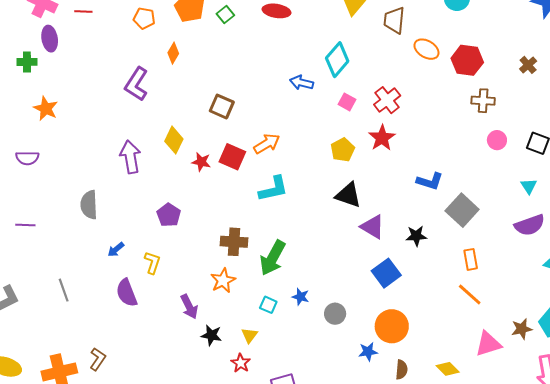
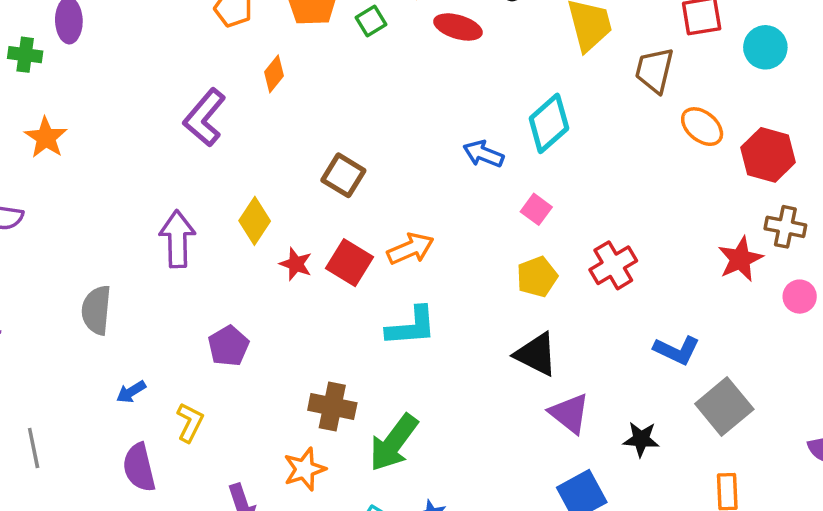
red cross: (387, 100) -> (613, 265), moved
pink square: (347, 102) -> (536, 209), moved
red star: (382, 138) -> (740, 259), moved

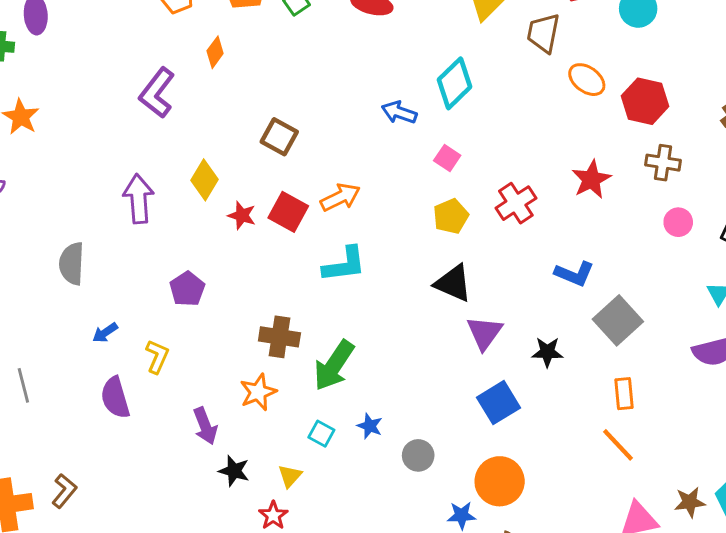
red star: (740, 259) -> (591, 179), moved
purple triangle: (569, 413) -> (484, 333), turned 30

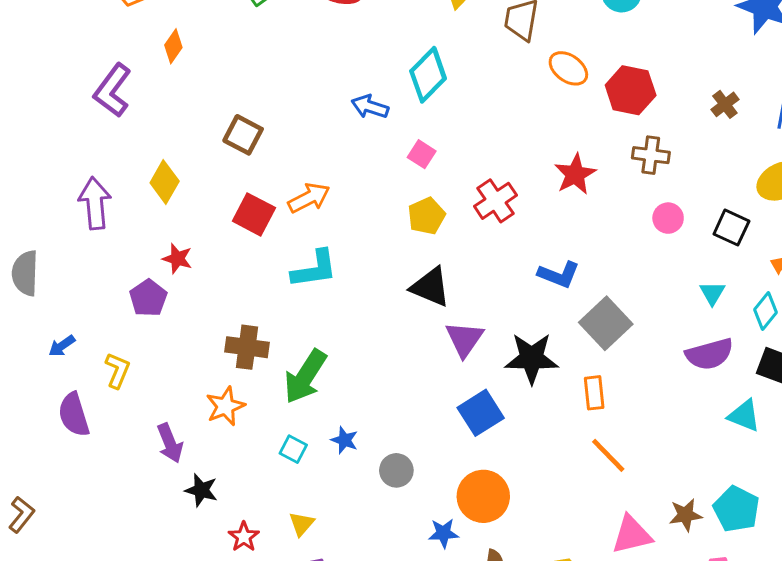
red star: (242, 215) -> (177, 259), moved
black star: (547, 352) -> (532, 358), size x1.6
orange rectangle: (624, 394) -> (594, 393), moved
yellow triangle: (290, 476) -> (302, 524), moved

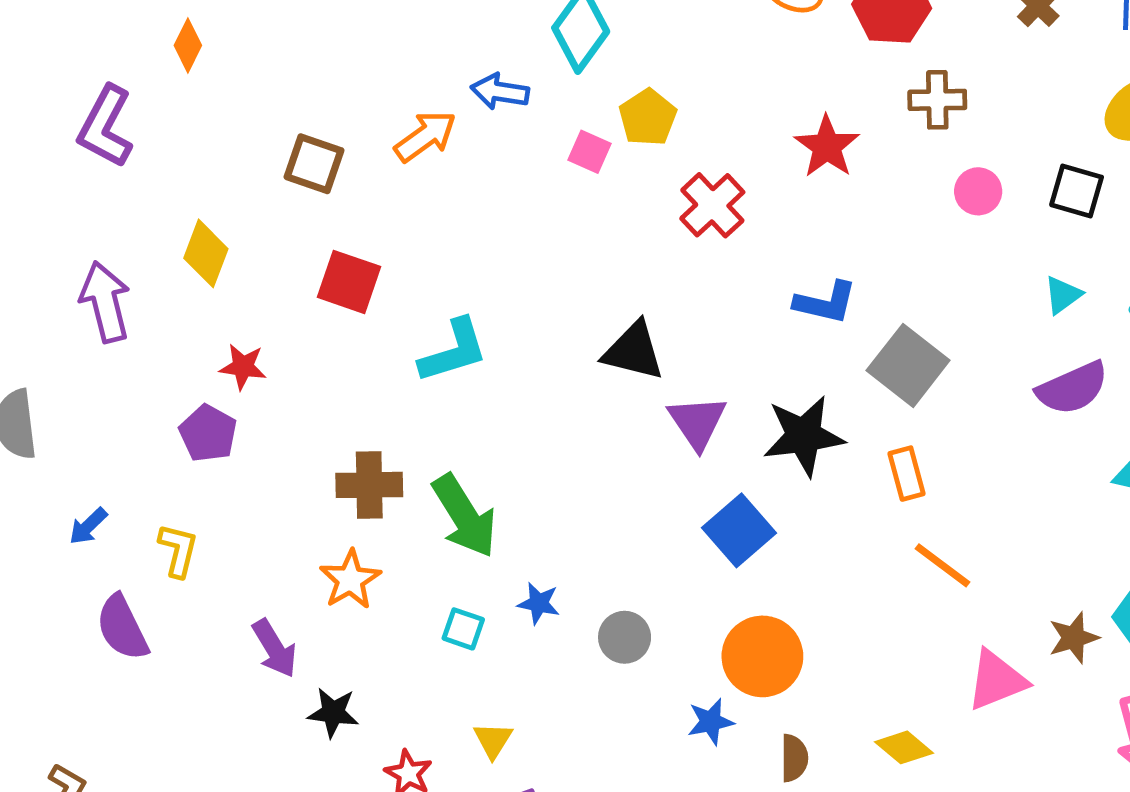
orange arrow: (309, 198) -> (425, 136), moved
yellow pentagon: (426, 216) -> (648, 117), moved
cyan triangle: (712, 293) -> (1063, 295), turned 32
green arrow: (305, 377) -> (465, 516), turned -56

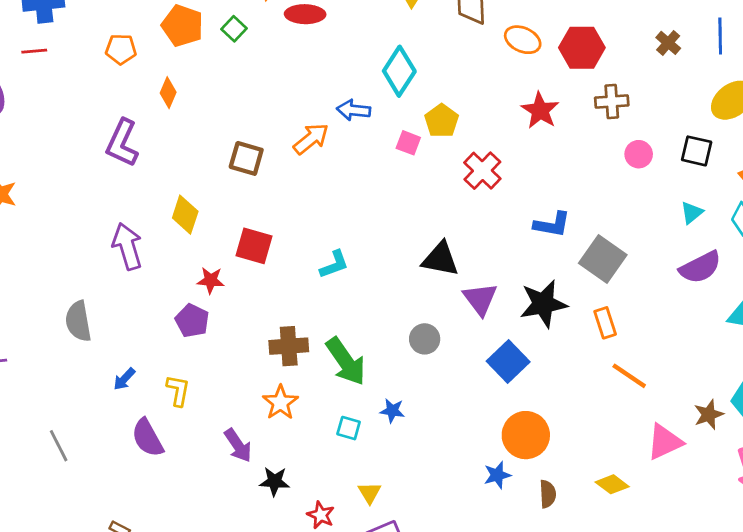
red star: (827, 146) -> (540, 110), moved
red square: (349, 282) -> (254, 246), moved
cyan L-shape: (453, 351) -> (334, 264), size x0.7
gray circle: (625, 637) -> (425, 339), moved

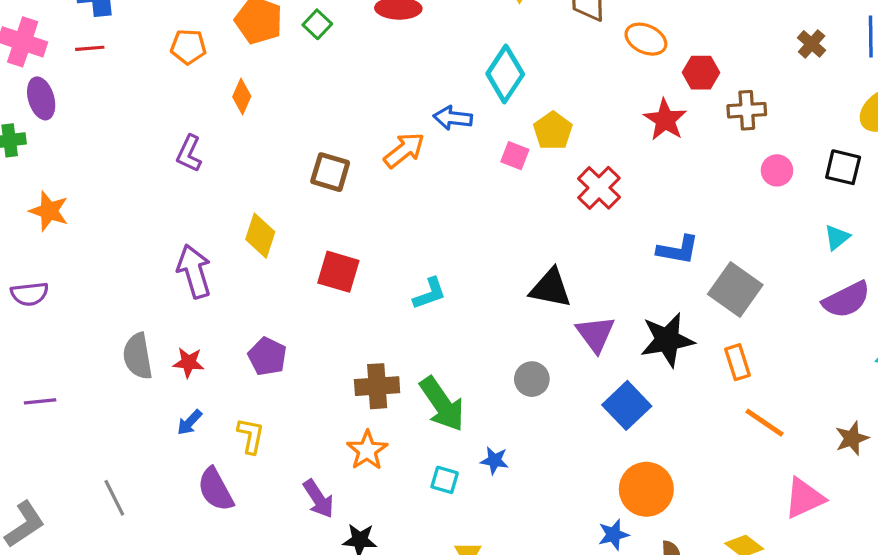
red hexagon: (582, 48) -> (701, 73), moved, size x0.7
purple L-shape: (122, 143) -> (189, 154), size x0.7
red star: (211, 280) -> (189, 363), moved
brown star: (709, 414) -> (852, 438), moved

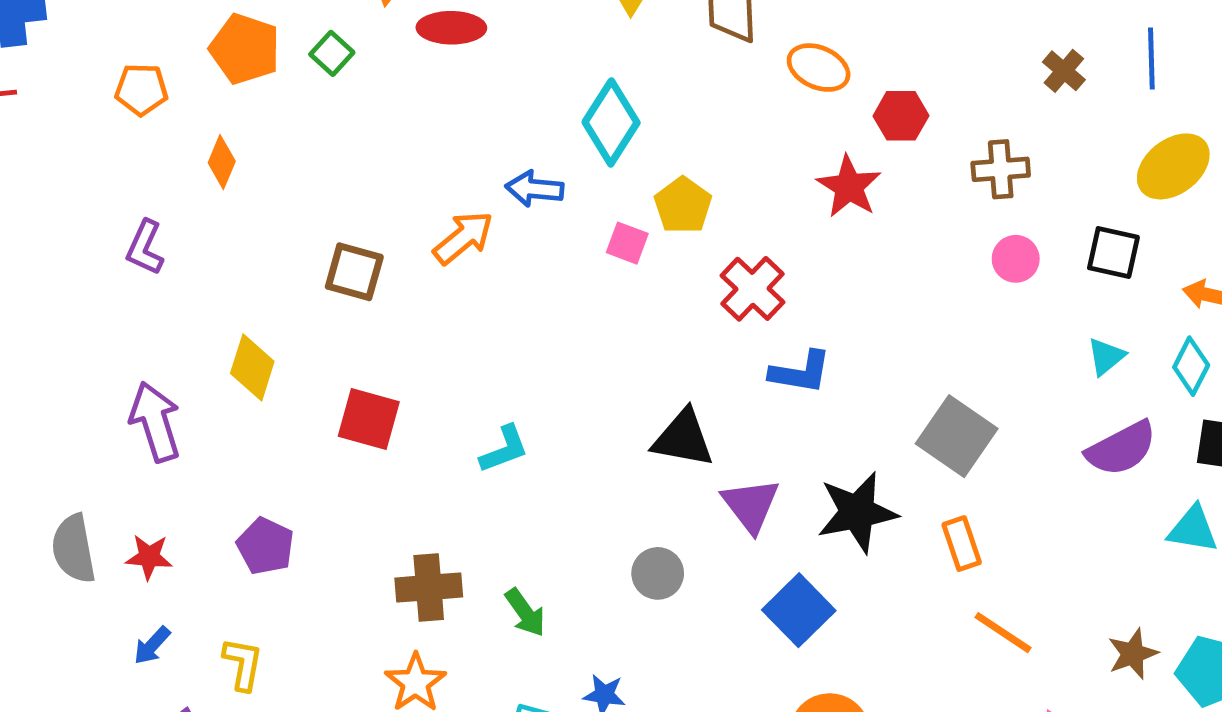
brown cross: (747, 110) -> (1001, 169), moved
blue L-shape: (678, 250) -> (800, 372), moved
green arrow: (442, 404) -> (525, 613), size x0.6

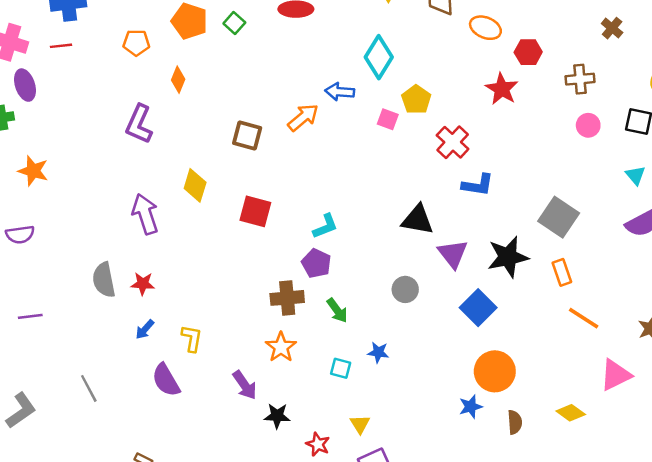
purple L-shape: (145, 248) -> (139, 124), size x1.4
cyan triangle: (1106, 357) -> (635, 175), turned -30
purple pentagon: (265, 546) -> (316, 263), moved

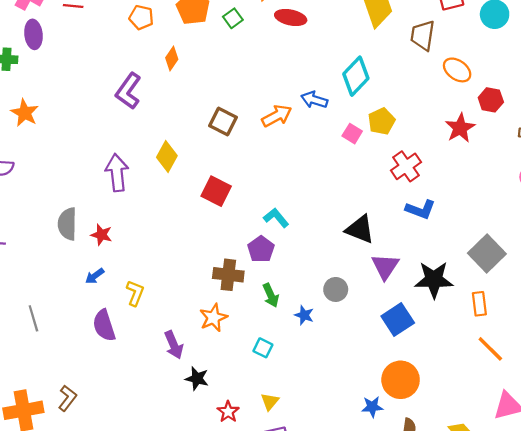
cyan L-shape: (325, 226) -> (276, 218), turned -120
blue star: (378, 352) -> (304, 315), moved

